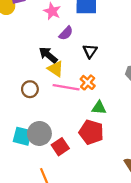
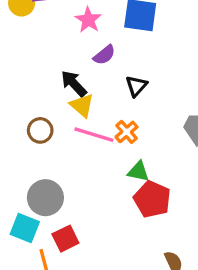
red pentagon: (91, 132) -> (152, 199), moved
cyan square: (22, 136) -> (25, 228), moved
red square: (60, 147) -> (65, 239), moved

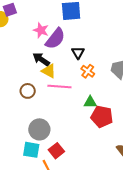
pink star: (88, 20) -> (41, 30), moved
purple semicircle: (104, 55) -> (55, 39), size x1.6
orange cross: (127, 132) -> (88, 71), moved

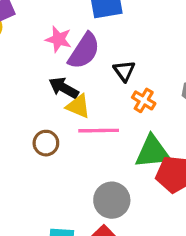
green triangle: (90, 102) -> (153, 152), size x1.6
gray circle: (39, 129) -> (112, 200), moved

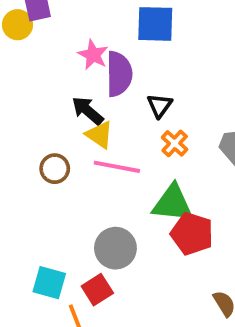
purple semicircle: (84, 51) -> (119, 74), turned -45

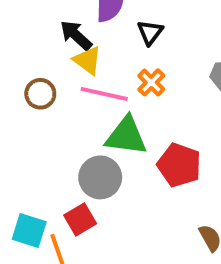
orange cross: (175, 143) -> (151, 82), moved
green triangle: (173, 203) -> (126, 136), moved
cyan square: (49, 283) -> (29, 230), moved

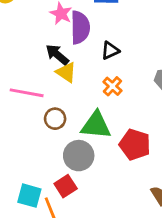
black triangle: (150, 32) -> (110, 51), turned 30
brown circle: (40, 94) -> (55, 119), moved
pink line: (104, 94) -> (27, 93), moved

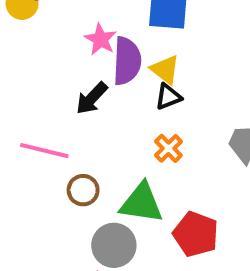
black arrow: (57, 55) -> (92, 98), turned -90
yellow triangle: (66, 72) -> (165, 70), moved

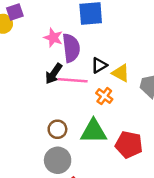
yellow triangle: (165, 70) -> (121, 73), moved
pink line: (44, 151) -> (73, 80), moved
gray circle: (114, 245) -> (58, 160), moved

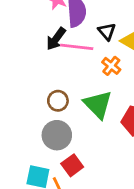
black triangle: (99, 65) -> (107, 31), turned -42
green triangle: (94, 131) -> (98, 105), turned 44

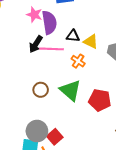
black triangle: (107, 31) -> (73, 36), turned -40
gray circle: (57, 135) -> (37, 131), moved

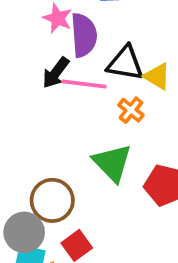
black triangle: (73, 36) -> (125, 63), size x1.5
brown circle: (41, 90) -> (52, 200), moved, size x1.5
gray circle: (37, 131) -> (24, 232), moved

